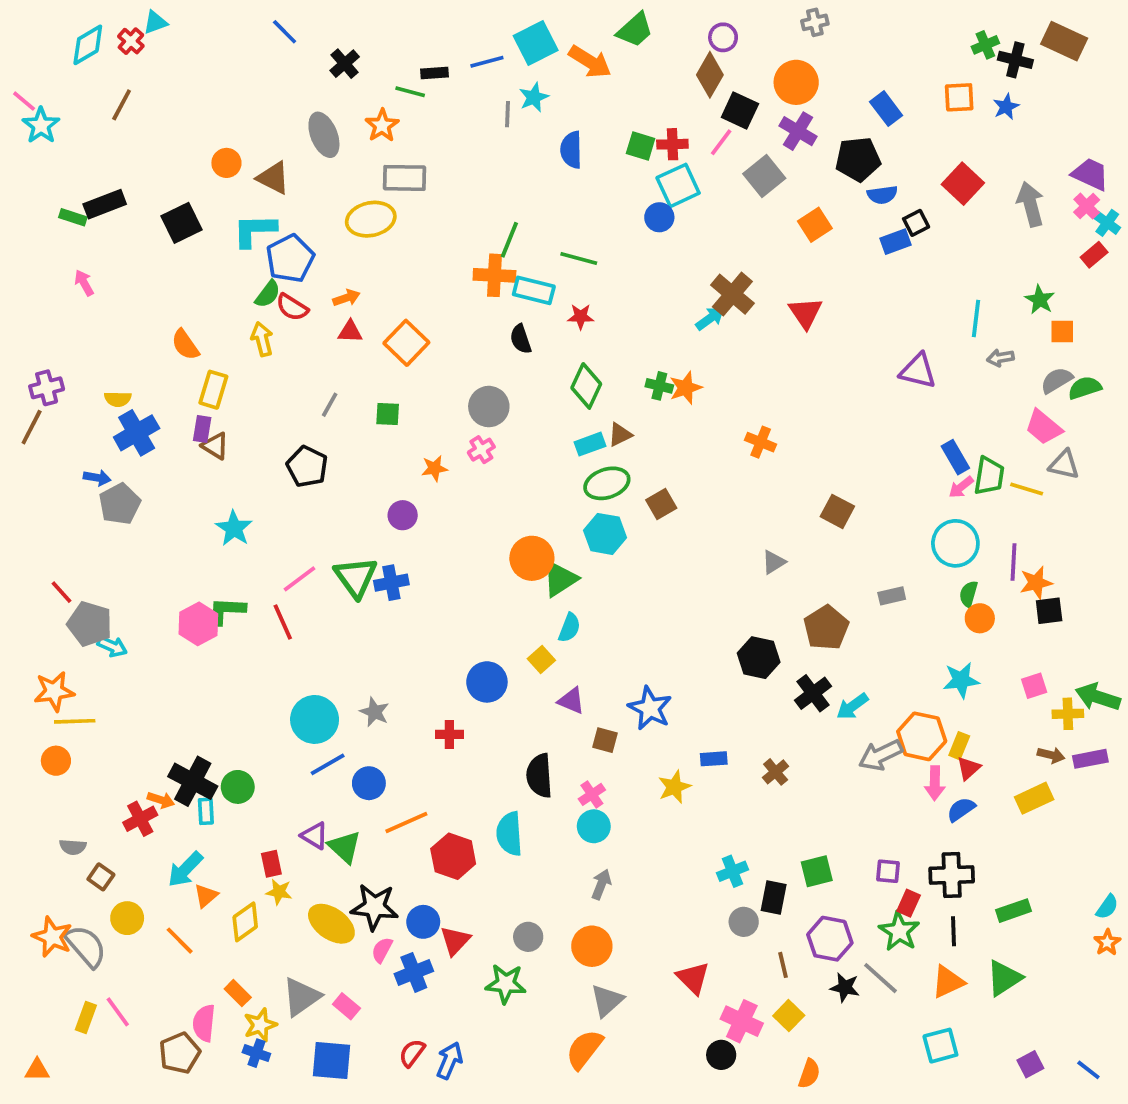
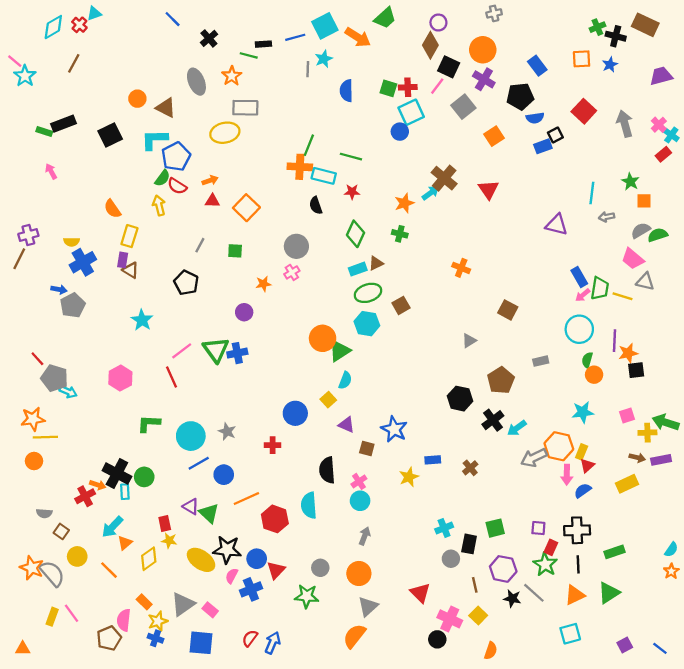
purple trapezoid: (1090, 174) -> (661, 76), moved, turned -40
orange star: (686, 388) -> (404, 203), moved
green L-shape: (226, 611) -> (149, 424), moved

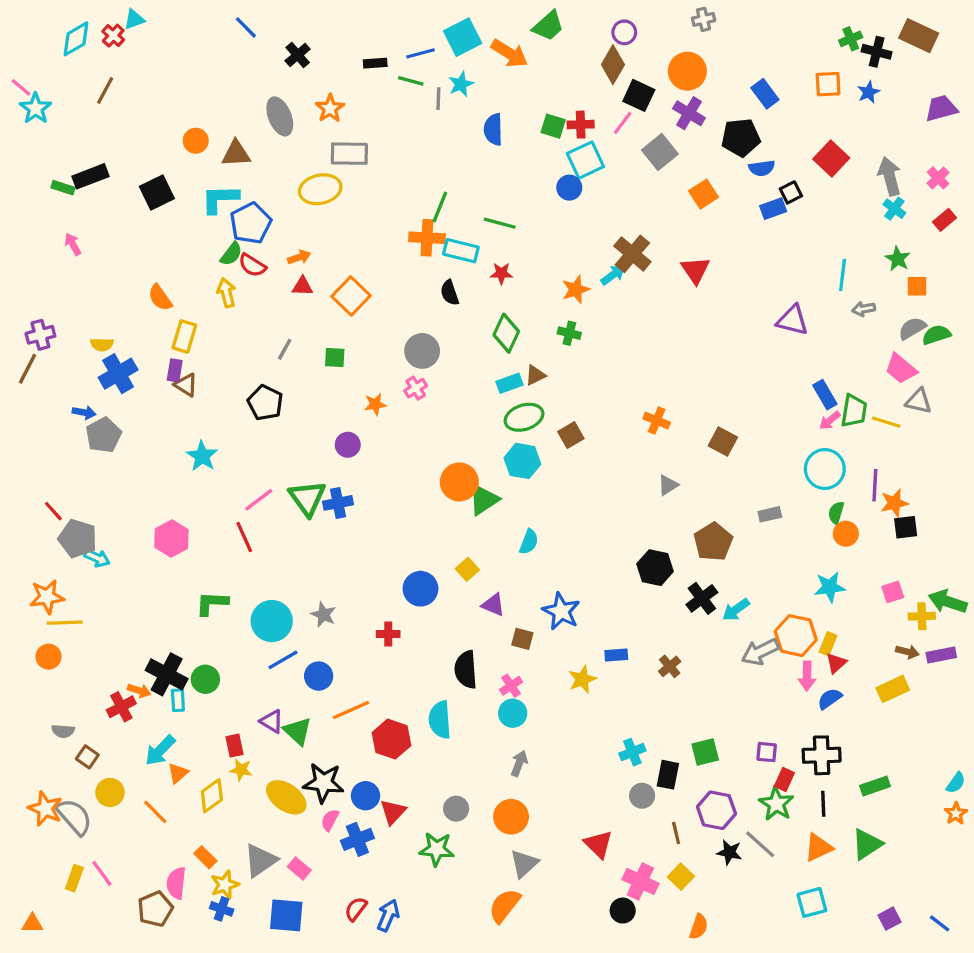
green line: (249, 55) -> (411, 81), moved
brown triangle: (166, 108) -> (236, 154), turned -30
cyan cross: (671, 135) -> (894, 209), moved
orange cross: (461, 268) -> (657, 420), moved
cyan semicircle: (345, 380) -> (529, 542), moved

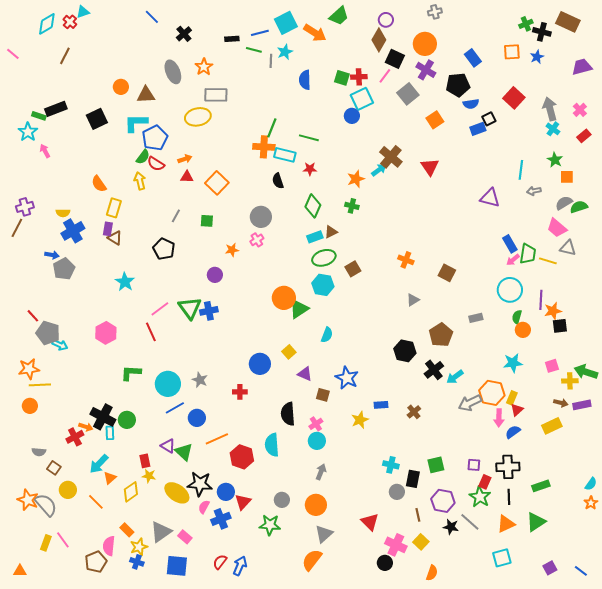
cyan star: (36, 108) -> (28, 132), moved
cyan cross: (632, 752) -> (391, 465), turned 35

